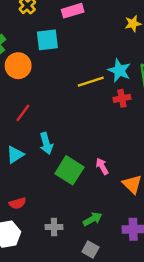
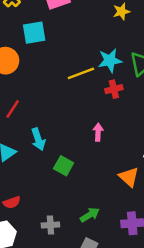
cyan star: (119, 70) -> (110, 60), turned -30
pink arrow: (102, 166) -> (98, 132), moved, turned 35
green square: (69, 170) -> (64, 166), size x0.7

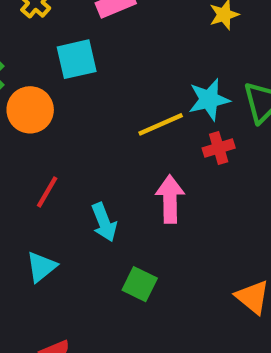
pink arrow: (98, 132) -> (170, 199), moved, size x1.5
cyan arrow: (38, 139) -> (104, 222), moved

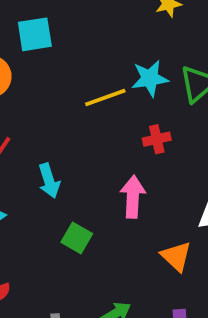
red cross: (219, 148) -> (157, 139), moved
pink arrow: (170, 199) -> (133, 197), moved

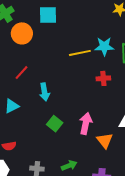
pink arrow: (133, 197) -> (86, 123), moved

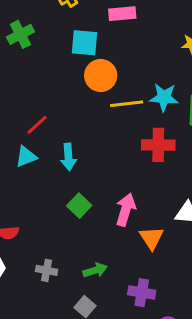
orange circle: (22, 33) -> (101, 75), moved
red cross: (103, 78) -> (158, 145), size x1.5
cyan triangle: (12, 106) -> (26, 157), moved

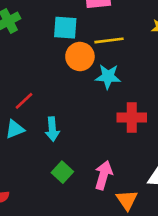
cyan star: (164, 97) -> (108, 77), moved
yellow line: (127, 104) -> (109, 40), moved

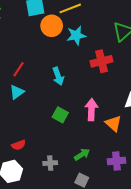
cyan arrow: (52, 129) -> (58, 76), moved

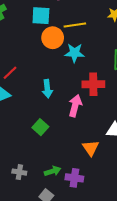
pink arrow: (91, 109) -> (75, 106), moved
purple cross: (116, 161) -> (74, 178), moved

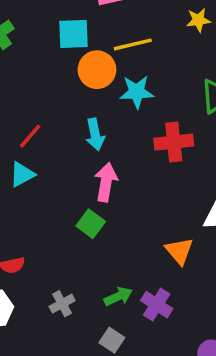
cyan arrow: (47, 89) -> (95, 134), moved
pink arrow: (75, 106) -> (106, 182), moved
gray cross: (19, 172) -> (62, 304), turned -32
purple cross: (74, 178) -> (157, 305), turned 30

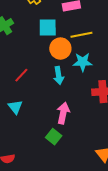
cyan arrow: (95, 134) -> (59, 76), moved
red line: (30, 136) -> (21, 75), moved
cyan triangle: (22, 174) -> (15, 107), turned -42

